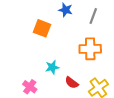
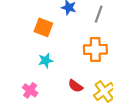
cyan star: (52, 67) -> (46, 61), moved

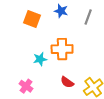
orange square: (43, 27) -> (32, 19), moved
orange cross: (95, 49) -> (62, 49), moved

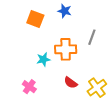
gray line: (88, 17) -> (92, 37), moved

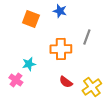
cyan star: (43, 59) -> (29, 64), moved
pink cross: (29, 87) -> (16, 80), moved

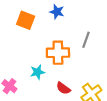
cyan star: (29, 64) -> (37, 72), moved

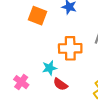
red semicircle: (63, 88) -> (60, 84), moved

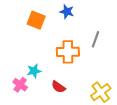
cyan star: (50, 68) -> (34, 71), moved

